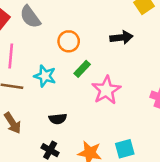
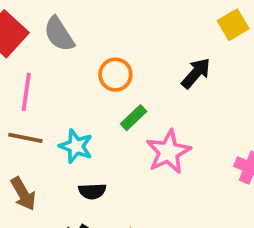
black arrow: (121, 37) -> (196, 73), turned -45
cyan star: (45, 76) -> (76, 146), moved

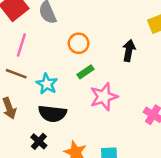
black arrow: (196, 73) -> (129, 51), turned -40
black semicircle: (92, 191) -> (52, 114), size x1.6

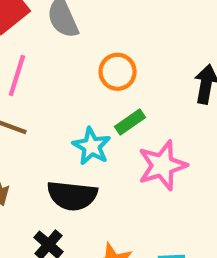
cyan star: (47, 84) -> (92, 146), moved

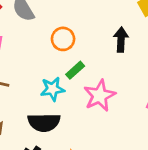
cyan star: (92, 146) -> (52, 89), turned -30

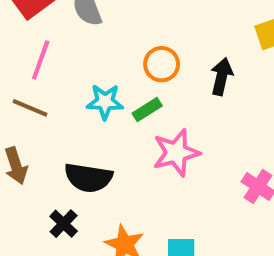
orange circle: (63, 39) -> (162, 64), moved
cyan star: (52, 89) -> (105, 102), moved

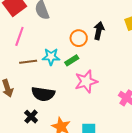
black arrow: (222, 77) -> (99, 31), moved
brown line: (30, 108) -> (28, 62), moved, turned -30

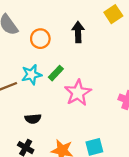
orange circle: (79, 38) -> (40, 39), moved
black semicircle: (43, 94) -> (33, 119), size x0.6

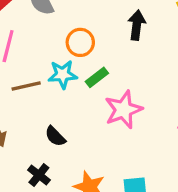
orange circle: (40, 39) -> (80, 42), moved
black semicircle: (33, 119) -> (55, 136), turned 42

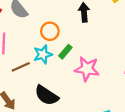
pink star: (123, 110) -> (87, 69), turned -30
black semicircle: (55, 136) -> (46, 95), size x1.6

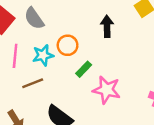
cyan star: (43, 54) -> (43, 55), moved

